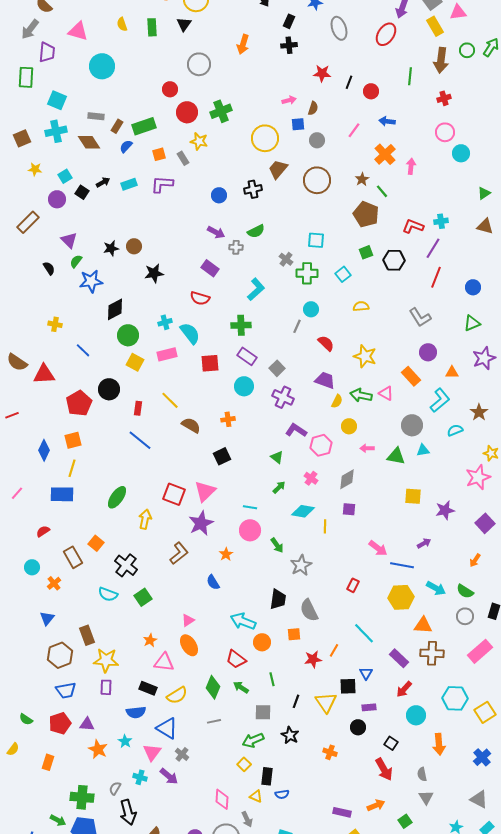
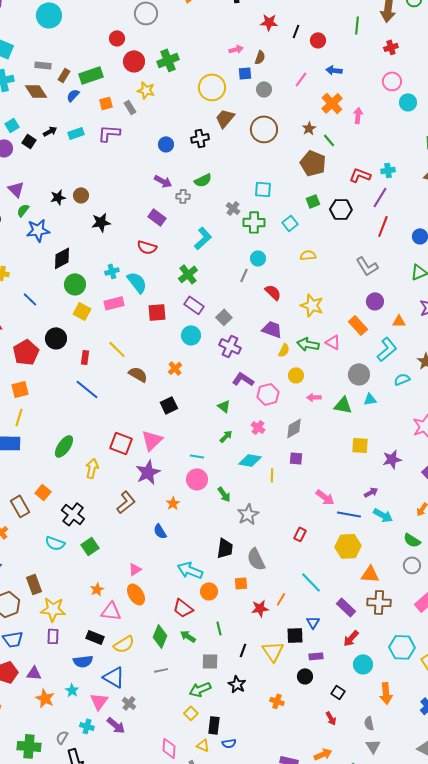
green cross: (241, 325) -> (188, 274), turned -36
orange cross: (228, 419) -> (175, 368), turned -32
cyan arrow: (436, 588) -> (383, 515), moved
red arrow: (384, 769) -> (331, 718), size x0.6

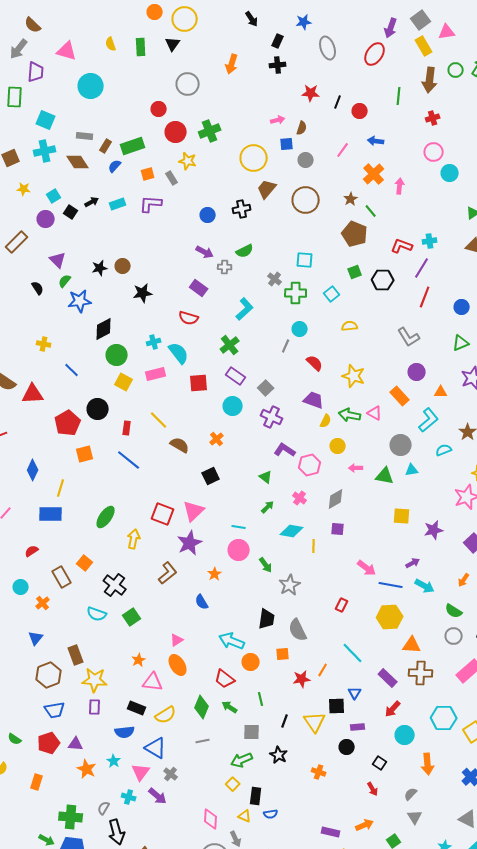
orange square: (20, 389) -> (85, 454), moved
gray semicircle: (369, 723) -> (411, 794), turned 56

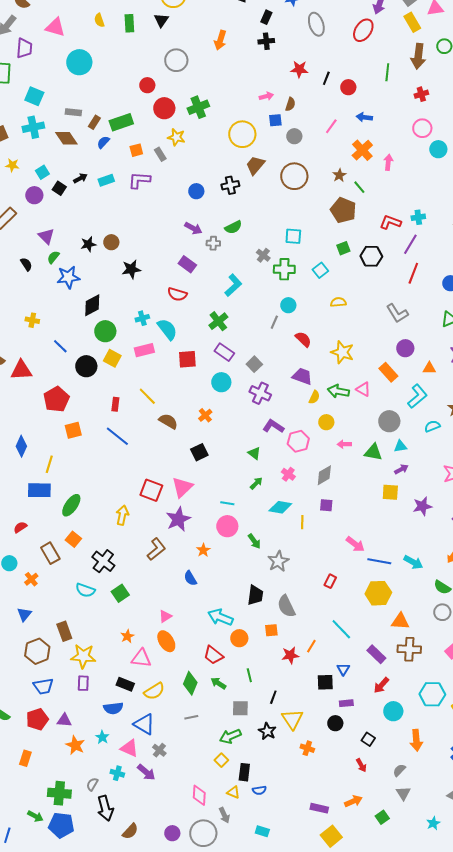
black circle: (98, 409) -> (86, 366), moved
green ellipse: (106, 517) -> (71, 505), moved
purple arrow: (413, 563) -> (401, 469), moved
yellow triangle: (315, 722) -> (292, 719), moved
pink triangle: (141, 772) -> (129, 748), turned -42

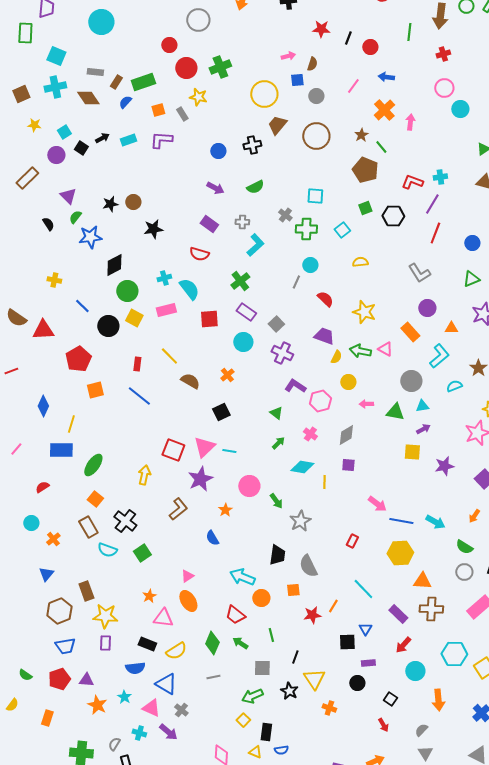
gray cross: (213, 243) -> (242, 222), moved
cyan line: (227, 503) -> (229, 451), moved
brown rectangle: (50, 553) -> (88, 527), moved

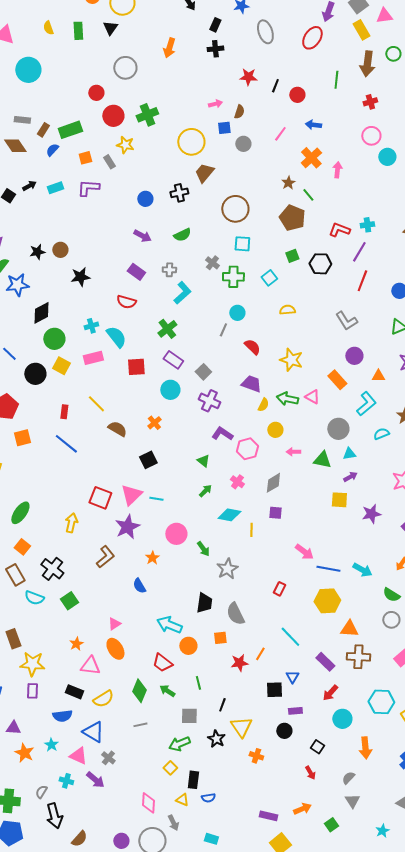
brown circle: (316, 136) -> (235, 209), moved

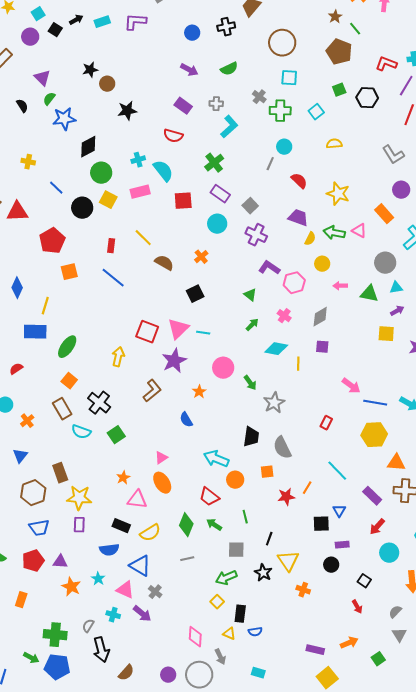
black star: (37, 252) -> (90, 70), moved

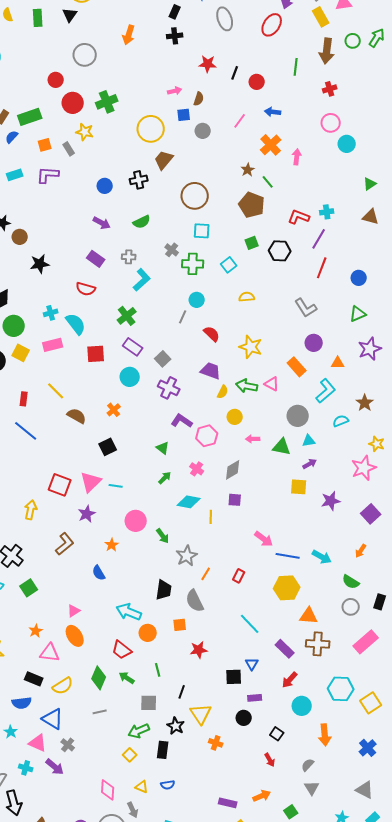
purple star: (174, 361) -> (87, 514), size x0.7
orange line: (307, 488) -> (206, 574), moved
black rectangle: (240, 614) -> (163, 750), moved

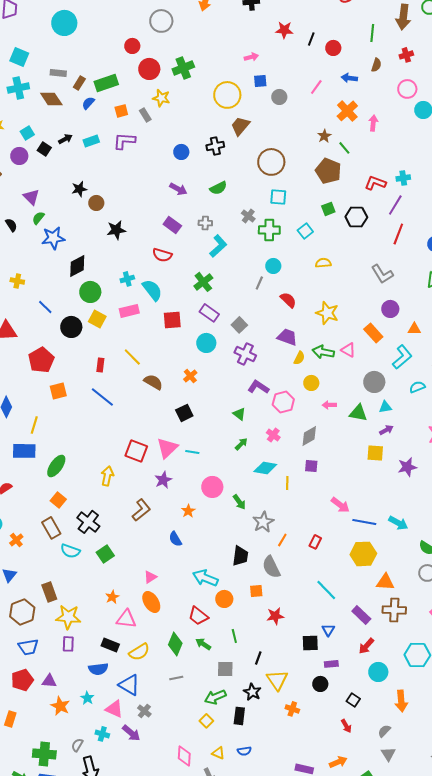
brown semicircle: (199, 99) -> (376, 65), moved

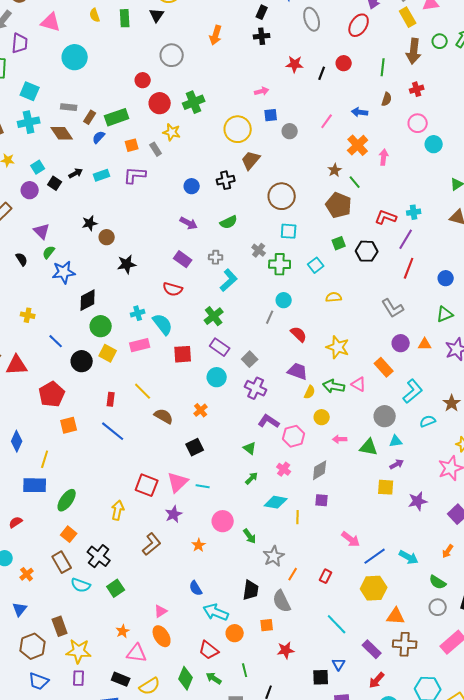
red circle: (333, 48) -> (344, 63), moved
orange triangle: (414, 329) -> (425, 344), moved
blue line: (364, 522) -> (375, 556), turned -45
blue semicircle: (175, 539) -> (196, 588), moved
blue trapezoid: (28, 647) -> (39, 681), turned 30

